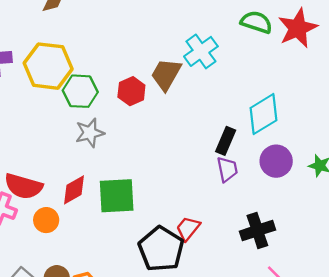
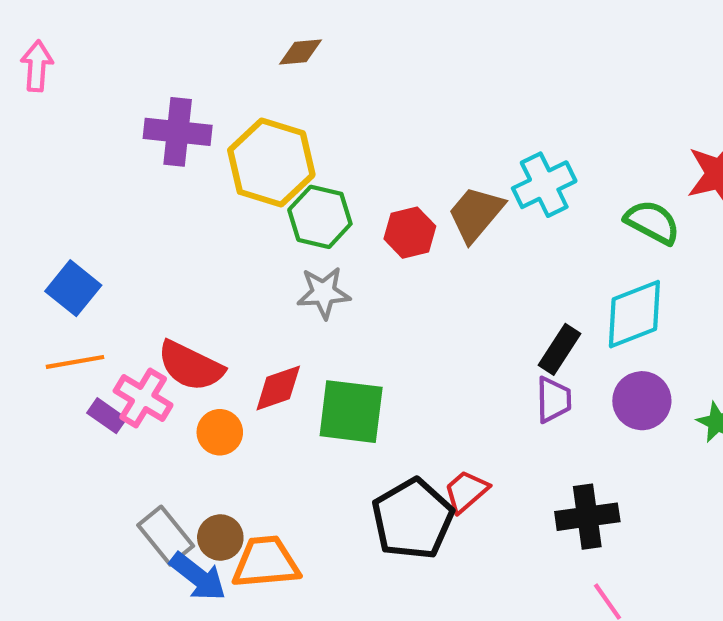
green semicircle: (256, 22) -> (652, 222), moved

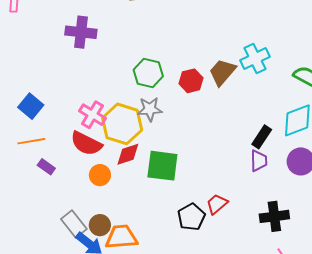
yellow hexagon: (271, 163) -> (122, 124), moved
pink cross: (143, 398) -> (92, 115), moved
black pentagon: (413, 519) -> (191, 217), size x0.7

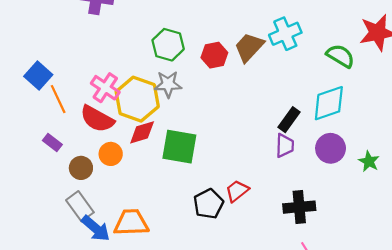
orange line: (31, 141) -> (58, 99), moved, turned 72
brown circle: (100, 225) -> (81, 168), moved

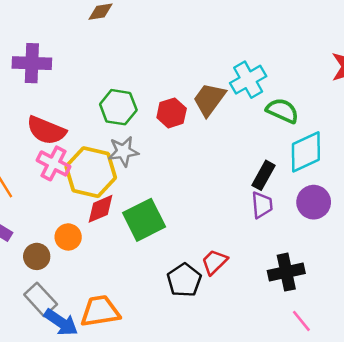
green semicircle: (340, 56) -> (282, 111), moved
red semicircle: (97, 119) -> (46, 130), moved
green square: (179, 147) -> (144, 220), turned -30

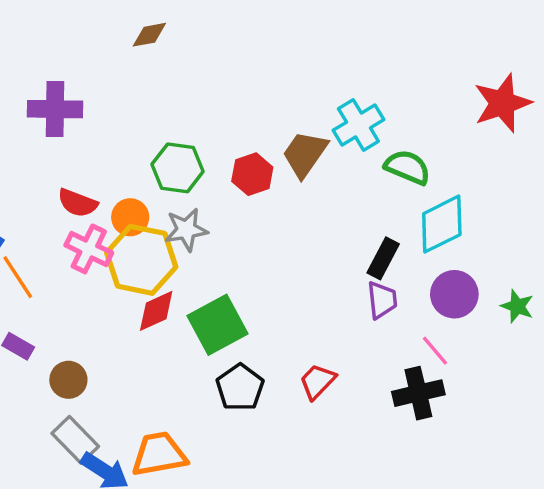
red semicircle: (46, 130) -> (78, 203), size x0.7
orange circle: (68, 237) -> (130, 217), moved
black pentagon: (184, 280) -> (240, 387), moved
pink line: (301, 321) -> (435, 351), moved

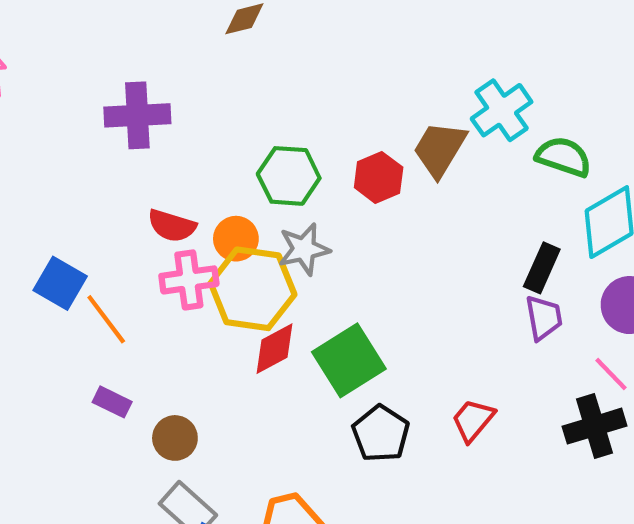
pink cross: (89, 249) -> (189, 280), turned -30

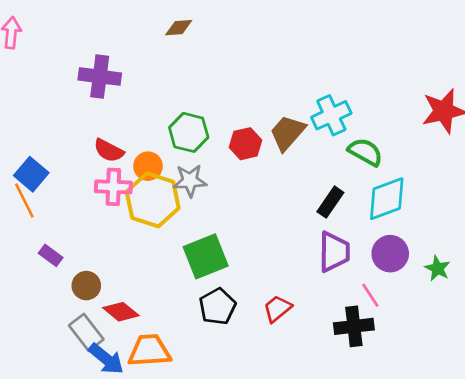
black rectangle: (542, 268) -> (330, 202), moved
purple trapezoid: (544, 318) -> (334, 252), size x1.4
orange line: (106, 319) -> (24, 200), moved
red diamond: (274, 349) -> (121, 312), moved, turned 57

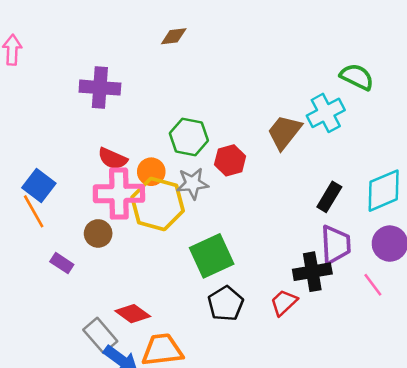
red hexagon: (245, 144) -> (230, 160), moved
green semicircle: (365, 152) -> (357, 77), moved
pink cross: (113, 187) -> (119, 194), size x1.4
brown circle: (86, 286) -> (98, 233), moved
black cross: (354, 326) -> (312, 272), moved

